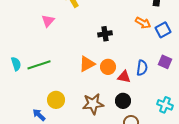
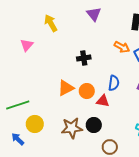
green line: (39, 65) -> (18, 105), moved
blue semicircle: (142, 68) -> (114, 83), moved
black circle: (123, 101) -> (94, 125), moved

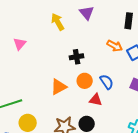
yellow arrow: (51, 23) -> (58, 22), moved
blue semicircle: (114, 83) -> (107, 82), turned -42
orange circle: (87, 91) -> (85, 81), moved

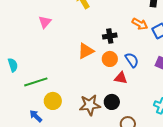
black cross: (77, 57) -> (110, 36), moved
orange triangle: (59, 87) -> (86, 51), moved

